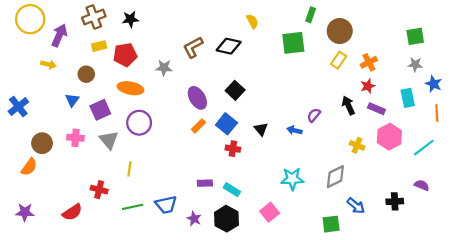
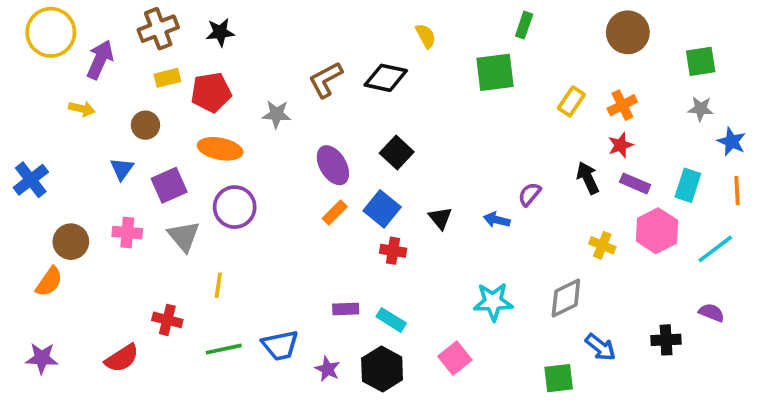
brown circle: (340, 31) -> (628, 32), moved
cyan rectangle: (408, 98) -> (688, 185), moved, turned 30

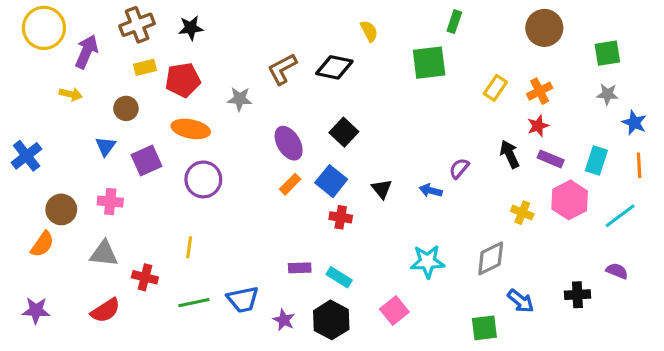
gray triangle: (184, 236) -> (104, 254), moved, turned -44

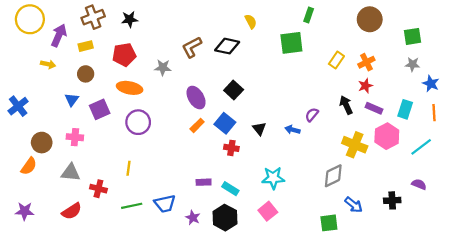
yellow rectangle: (145, 67) -> (86, 46), moved
yellow cross: (522, 213) -> (355, 145), size x1.6
cyan star: (428, 262) -> (273, 178), moved

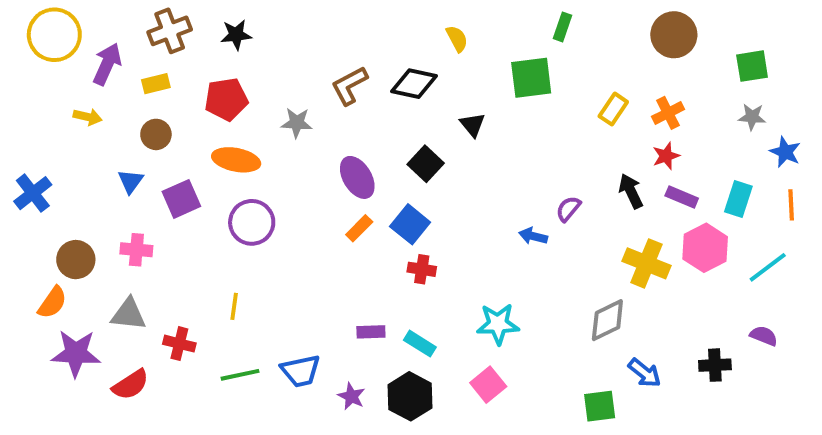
black triangle: (259, 129) -> (473, 125), moved
purple star: (25, 211) -> (76, 353), moved, size x1.4

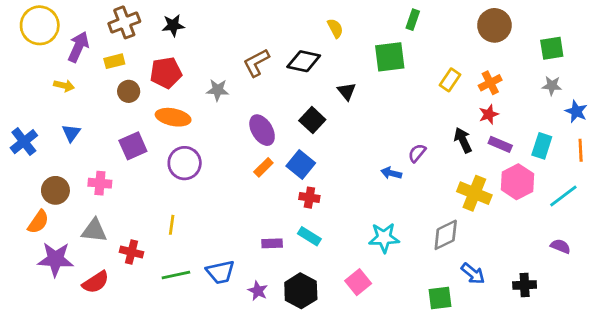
brown circle: (156, 134) -> (129, 91), moved
blue triangle: (131, 181) -> (71, 133), moved
cyan star: (498, 324) -> (384, 238), moved
cyan rectangle: (420, 344) -> (309, 236), moved
black cross: (715, 365) -> (525, 285), moved

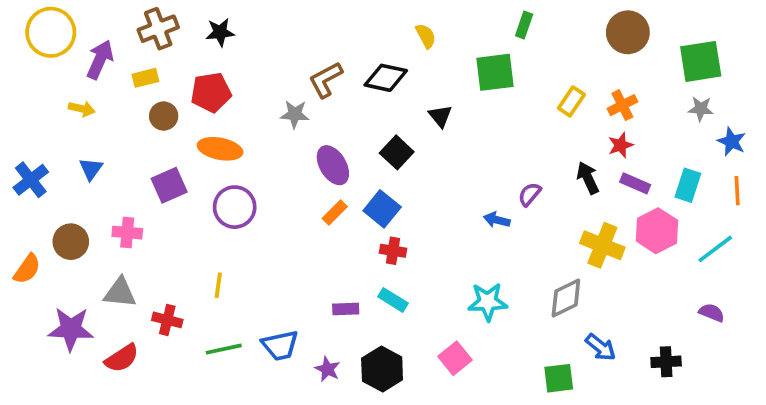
green square: (552, 48) -> (701, 61), size x1.4
gray star: (218, 90) -> (295, 114), moved
orange semicircle: (38, 222) -> (27, 269), moved

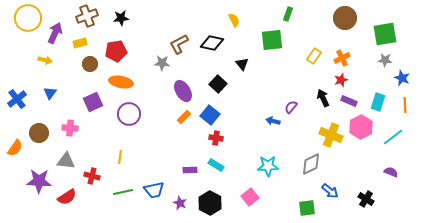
black cross: (666, 362) -> (366, 199), turned 35

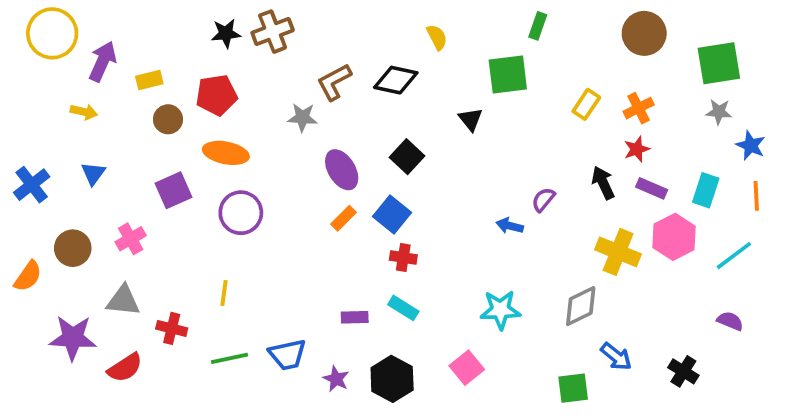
brown cross: (87, 16) -> (273, 32), moved
black triangle: (242, 64) -> (471, 119), moved
pink cross: (70, 128) -> (131, 239), turned -35

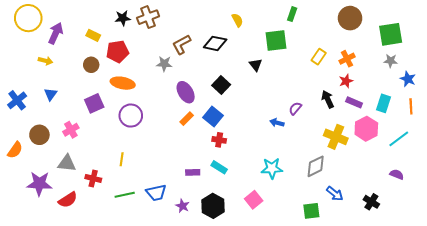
yellow rectangle: (149, 80) -> (93, 35), moved, turned 40

